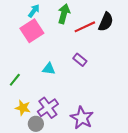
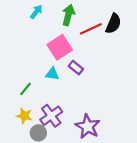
pink square: (32, 31) -> (60, 47), moved
purple rectangle: (80, 60) -> (76, 68), moved
green line: (15, 80) -> (25, 89), moved

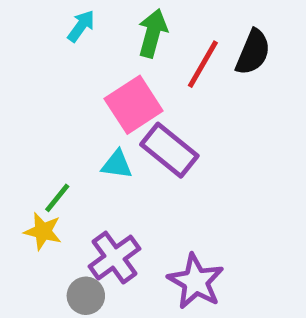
red line: (91, 29) -> (203, 64), turned -35
purple rectangle: (76, 68) -> (169, 150), size x1.6
yellow star: (24, 116) -> (43, 231), moved

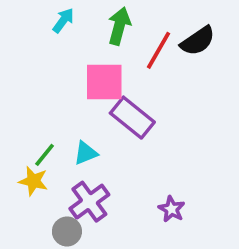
black semicircle: (253, 52) -> (198, 41), turned 33
pink square: (134, 105) -> (104, 82), turned 33
cyan triangle: (117, 164) -> (86, 153), moved, turned -30
purple star: (196, 281) -> (172, 209), moved, size x0.6

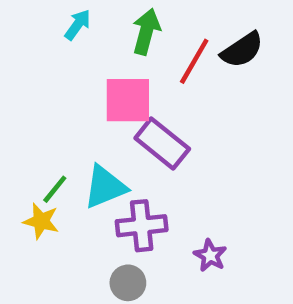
cyan triangle: (86, 153) -> (105, 187), size x1.5
purple cross: (89, 202) -> (142, 226), moved, turned 30
gray circle: (67, 231) -> (128, 283), moved

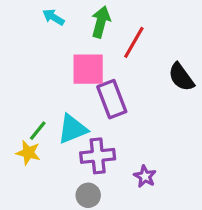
cyan arrow: (78, 25) -> (54, 17), turned -95
black semicircle: (242, 50) -> (181, 77), moved, turned 88
purple rectangle: (162, 144) -> (112, 99), turned 30

